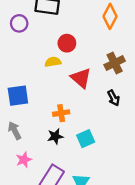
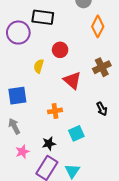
purple circle: (19, 23) -> (18, 33), size x1.5
yellow semicircle: (53, 62) -> (39, 66), moved, turned -64
black arrow: (114, 98) -> (102, 109), moved
black star: (55, 136) -> (49, 144), moved

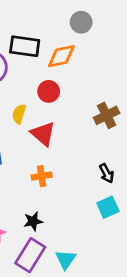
orange diamond: (98, 26) -> (61, 56), moved, turned 50
red triangle: (72, 80) -> (43, 134), moved
cyan square: (76, 133) -> (108, 207), moved

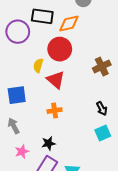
red circle: (49, 91) -> (60, 49), size x1.5

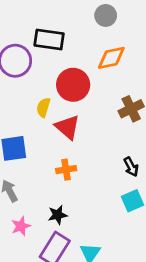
orange diamond: (69, 23) -> (111, 58), moved

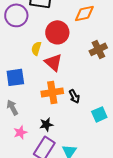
black arrow: (131, 167) -> (74, 96), moved
orange cross: (66, 170) -> (52, 92), size x1.5

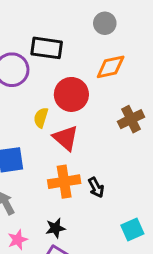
cyan square: (99, 114) -> (132, 230), moved

